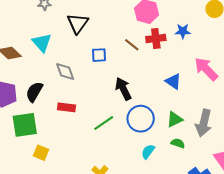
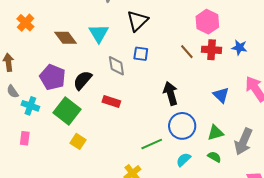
blue square: (99, 55) -> (141, 54), moved
green line: (104, 123) -> (152, 144), moved
green square: (25, 125) -> (67, 111), turned 36

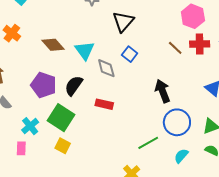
cyan triangle: (99, 33) -> (85, 50), moved
blue square: (141, 54) -> (130, 54), turned 35
cyan cross: (30, 106) -> (30, 126), moved, turned 36
yellow square: (78, 141) -> (63, 146), moved

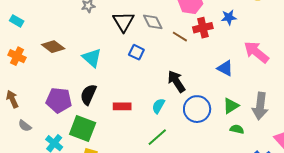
brown diamond: (53, 45) -> (53, 47), moved
gray diamond: (106, 68) -> (153, 22), moved
green line: (148, 143) -> (157, 137), moved
cyan semicircle: (181, 156) -> (158, 106), moved

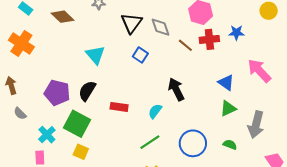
brown diamond: (53, 47) -> (63, 17), moved
orange cross: (17, 56) -> (21, 43), size x1.4
green triangle: (231, 106) -> (228, 109), moved
blue circle: (197, 109) -> (193, 143), moved

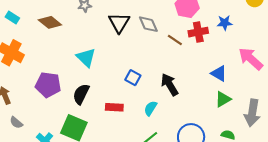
blue square: (140, 55) -> (133, 78), moved
purple pentagon: (57, 93) -> (48, 85), moved

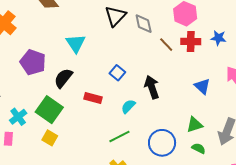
green triangle: (223, 99) -> (194, 125), moved

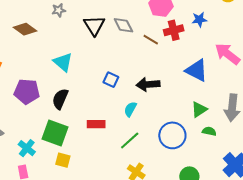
blue triangle: (202, 86) -> (197, 70), size x1.4
black arrow: (152, 87) -> (148, 84), turned -60
red rectangle: (93, 98) -> (96, 124), moved

